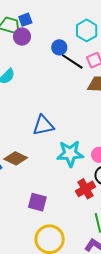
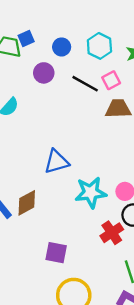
purple circle: (22, 37) -> (44, 73), moved
blue circle: (59, 47) -> (62, 47), moved
brown diamond: (16, 158) -> (27, 203), turned -50

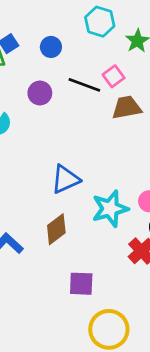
cyan hexagon: (99, 46) -> (100, 22), moved
purple circle: (44, 73) -> (40, 93), moved
brown diamond: (27, 203) -> (56, 229), moved

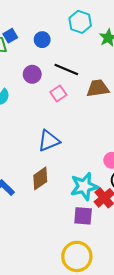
pink square: (114, 76) -> (58, 94), moved
cyan star: (110, 209) -> (84, 186), moved
purple square: (81, 284) -> (83, 216), moved

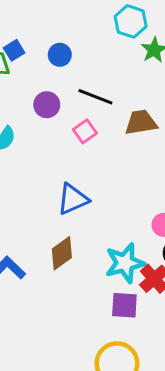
cyan hexagon: (80, 22) -> (131, 21), moved

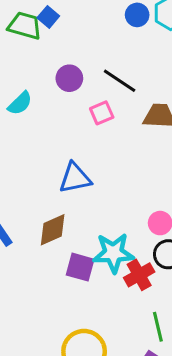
blue square: (14, 50) -> (48, 17), turned -30
blue circle: (60, 55) -> (137, 15), moved
purple square: (124, 305) -> (80, 267), moved

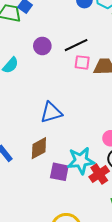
black line: (120, 81) -> (76, 45), turned -55
pink square: (102, 113) -> (82, 62), moved, turned 35

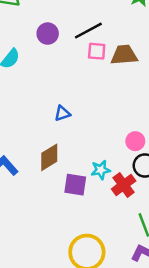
blue triangle: (51, 112) -> (62, 113), size x0.6
cyan star: (81, 161) -> (101, 170), size x0.6

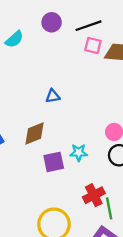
purple square: (75, 185) -> (54, 162), turned -30
red cross: (124, 185) -> (94, 195), moved

